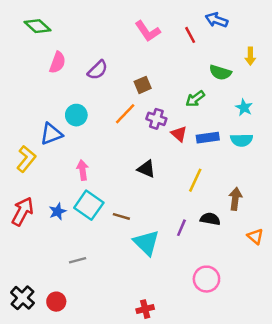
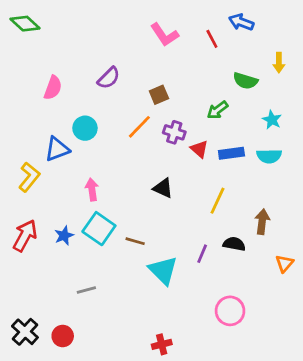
green diamond: (37, 26) -> (25, 24), moved
pink semicircle: (58, 62) -> (53, 88), moved
orange triangle: (255, 236) -> (284, 263), turned 30

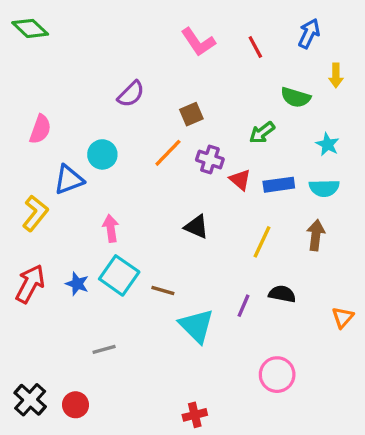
blue arrow: (241, 22) -> (309, 33), moved, turned 95
pink semicircle: (53, 88) -> (40, 129), moved
brown arrow: (262, 222) -> (316, 235), moved
blue star: (64, 236) -> (77, 284), turned -30

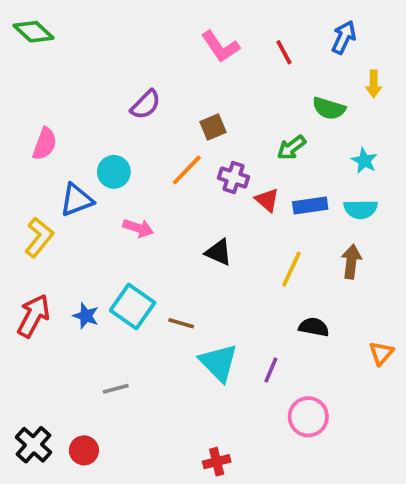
pink arrow: (111, 228) -> (138, 228), moved, turned 116
purple line: (244, 306) -> (271, 370), moved

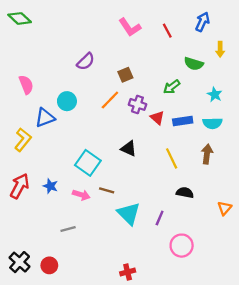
pink semicircle: (45, 144) -> (26, 85), turned -42
pink arrow: (138, 228) -> (81, 195), moved
yellow line: (291, 269) -> (172, 158), turned -50
cyan square: (133, 306) -> (88, 163), moved

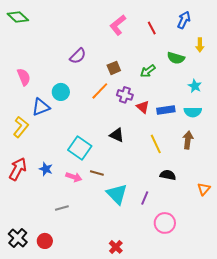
pink L-shape: (130, 27) -> (118, 25), turned 85
green arrow: (172, 87) -> (148, 71), moved
red cross: (128, 272) -> (116, 247), turned -32

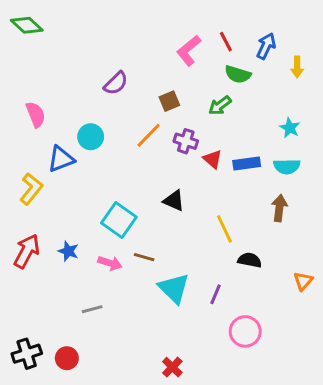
blue arrow: (184, 20) -> (266, 46), moved
pink L-shape: (118, 25) -> (189, 51), moved
green semicircle: (176, 58) -> (238, 74), moved
yellow line: (156, 144) -> (224, 229), moved
black cross: (18, 238) -> (27, 354), turned 30

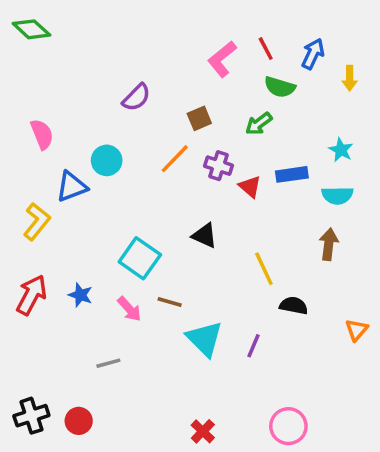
blue rectangle: (247, 163) -> (292, 174), moved
pink arrow: (110, 263) -> (129, 309), turned 30
pink circle: (245, 331) -> (288, 426), moved

